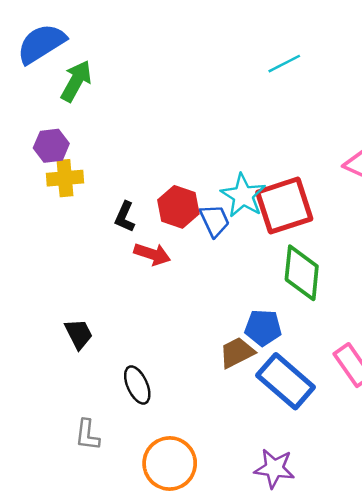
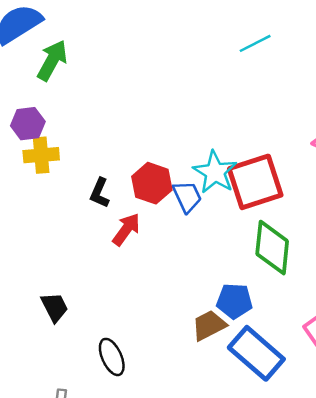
red arrow: (152, 254) -> (126, 229), turned -72

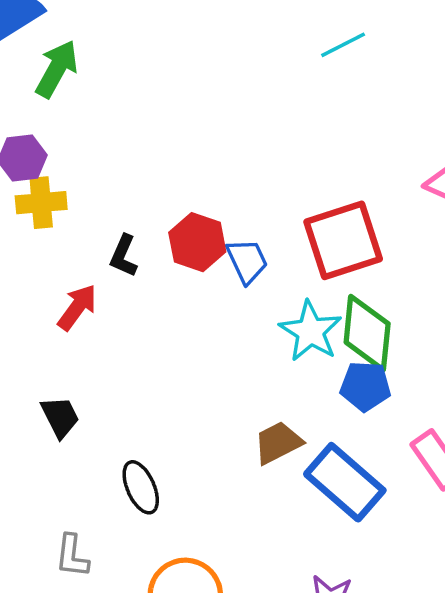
cyan star: (215, 172) -> (311, 331), moved
red arrow: (126, 229) -> (77, 307), moved
blue pentagon: (234, 301) -> (365, 386), moved

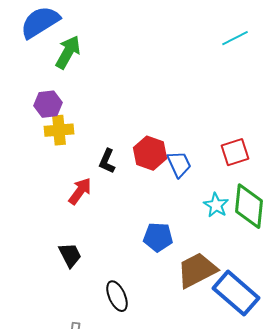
red square: (343, 240) -> (235, 152), size x0.6
cyan star: (311, 331) -> (216, 205), size x0.7
blue pentagon: (365, 386) -> (158, 237), moved
brown trapezoid: (278, 443) -> (197, 270), size x1.4

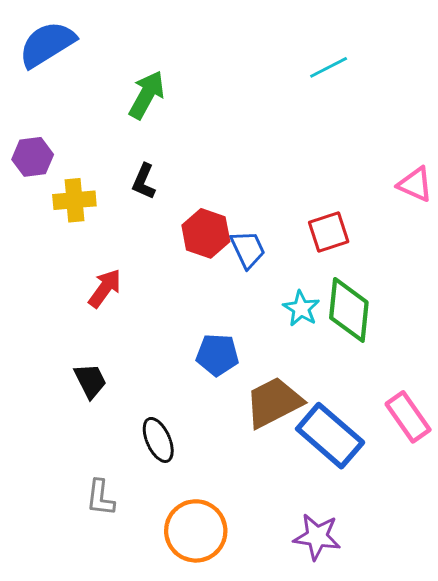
green arrow: (68, 52) -> (147, 95), moved
purple hexagon: (48, 104) -> (33, 157), moved
black L-shape: (107, 161) -> (144, 181), moved

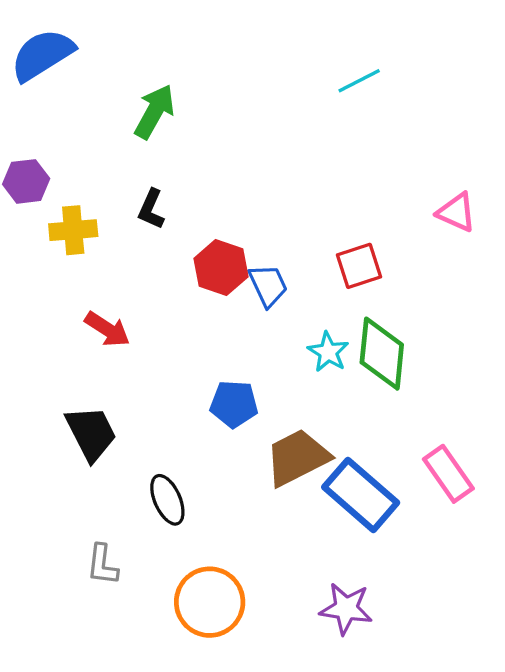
red arrow: (105, 288) -> (107, 329), turned 87
black trapezoid: (90, 381) -> (91, 433), size x1.4

